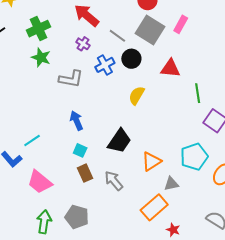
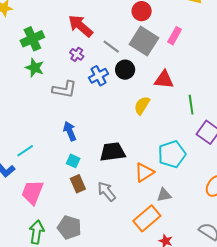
yellow semicircle: (137, 95) -> (142, 105), moved
black trapezoid: (119, 141) -> (112, 152), turned -132
cyan pentagon: (194, 157) -> (172, 154), moved
pink trapezoid: (40, 182) -> (32, 192), turned 72

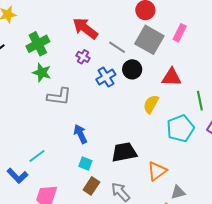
gray L-shape: (64, 89) -> (59, 96), moved
cyan pentagon: (172, 154) -> (181, 128), moved
brown rectangle: (78, 184) -> (91, 186), turned 60

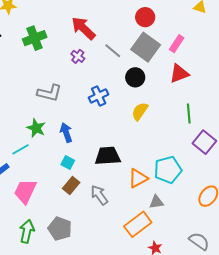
black circle: (132, 69) -> (135, 77), moved
green star: (42, 73) -> (36, 128), moved
blue cross: (106, 77) -> (99, 96), moved
red triangle: (172, 77) -> (179, 74), moved, turned -30
cyan pentagon: (181, 128) -> (168, 170), moved

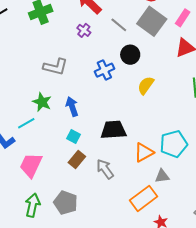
black circle: (135, 77) -> (130, 55), moved

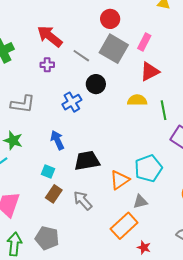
purple cross: (84, 30) -> (47, 65), turned -32
yellow semicircle: (146, 85) -> (137, 100), moved, turned 60
blue arrow: (72, 107) -> (57, 140), moved

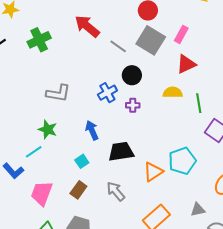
purple cross: (47, 65) -> (133, 105), moved
cyan square: (48, 171) -> (82, 161), turned 32
brown rectangle: (54, 194) -> (78, 190), moved
gray triangle: (140, 202) -> (198, 210), moved

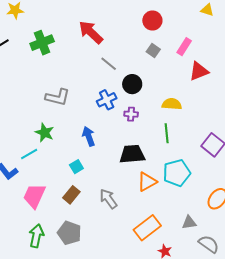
gray square: (151, 40) -> (153, 50), size x0.5
gray line: (118, 46) -> (109, 64), moved
red triangle: (186, 64) -> (199, 71), moved
green line: (199, 103) -> (167, 133), moved
black trapezoid: (121, 152) -> (132, 154), moved

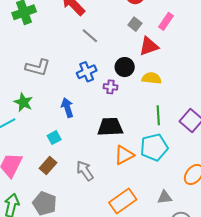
red triangle: (199, 71) -> (149, 46), moved
black circle: (132, 84) -> (125, 67), moved
green line: (167, 133) -> (158, 115), moved

